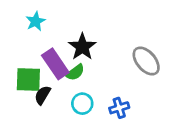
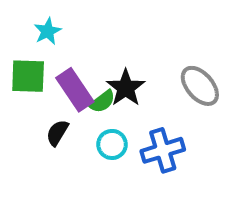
black star: (82, 47) -> (126, 88), moved
green square: (28, 79) -> (28, 76), moved
blue cross: (119, 108) -> (163, 150), size x1.5

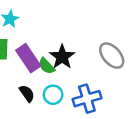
green semicircle: (102, 102) -> (46, 66), turned 84
black semicircle: (57, 133) -> (27, 93), moved, turned 114

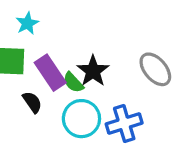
black semicircle: (27, 93) -> (32, 102), moved
cyan circle: (53, 95) -> (81, 119), size x1.5

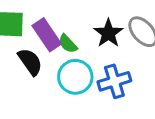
black star: (93, 71) -> (108, 33), moved
black semicircle: (32, 102) -> (30, 62), size x1.4

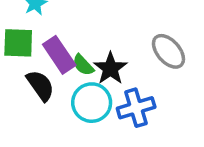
black star: (108, 33) -> (110, 68), moved

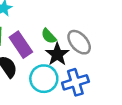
gray ellipse: (168, 51) -> (79, 42), moved
green semicircle: (83, 65) -> (49, 36), moved

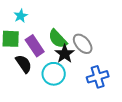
green semicircle: (49, 36) -> (58, 39), size x1.5
blue cross: (75, 82) -> (98, 77), moved

